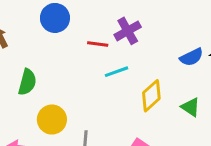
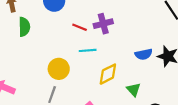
green semicircle: (27, 82) -> (24, 27), moved, turned -30
yellow circle: (52, 120) -> (59, 69), moved

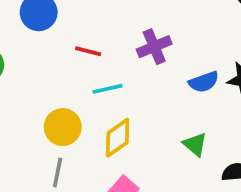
purple cross: (103, 24) -> (154, 47), moved
yellow diamond: (108, 74) -> (118, 138), moved

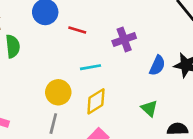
red line: (88, 51) -> (77, 30), moved
blue semicircle: (204, 82) -> (157, 65), turned -48

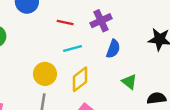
red line: (77, 30) -> (65, 22), moved
blue semicircle: (157, 65) -> (113, 49), moved

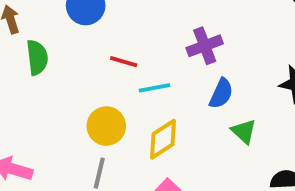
red line: (65, 22) -> (124, 62), moved
green triangle: (129, 82) -> (244, 131), moved

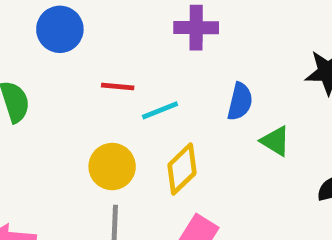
purple cross: (205, 46) -> (196, 28), moved, turned 32

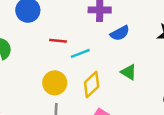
blue semicircle: (240, 102) -> (120, 33), moved, turned 48
green triangle: (275, 141) -> (129, 72), moved

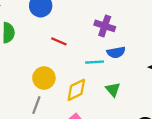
cyan line: (80, 53) -> (95, 62), moved

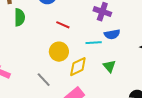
yellow circle: (44, 78) -> (59, 52), moved
gray line: (36, 105) -> (44, 80), turned -63

